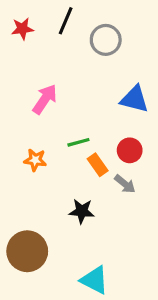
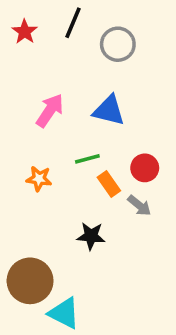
red star: (22, 29) -> (25, 32), turned -30
blue triangle: (134, 99) -> (109, 111), moved
cyan triangle: (94, 280) -> (64, 313), moved

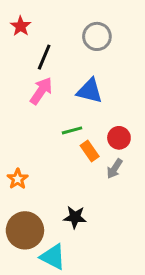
black line: (73, 23) -> (44, 57), moved
orange star: (39, 179) -> (18, 179), moved, turned 30
gray arrow: (139, 206) -> (115, 169), turned 84
black star: (91, 236) -> (75, 217), moved

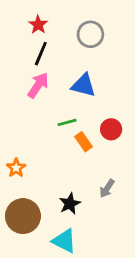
red star: (21, 26) -> (38, 25), moved
gray arrow: (115, 169) -> (107, 189), moved
black star: (75, 217) -> (70, 204), turned -30
cyan triangle: (53, 257) -> (64, 241), moved

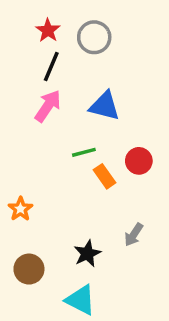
gray circle: (90, 34) -> (94, 37), moved
brown circle: (23, 216) -> (29, 269), size x0.7

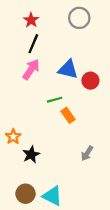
gray circle: (94, 37) -> (79, 18), moved
red circle: (139, 161) -> (90, 81), moved
black star: (87, 254) -> (31, 155), moved
brown circle: (29, 269) -> (25, 194), moved

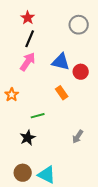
gray circle: (79, 18) -> (79, 25), moved
green line: (55, 100) -> (38, 116), moved
orange rectangle: (68, 115) -> (62, 93), moved
orange star: (13, 137) -> (12, 95), moved

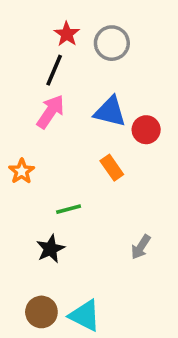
red star: (28, 18) -> (67, 34), moved
gray circle: (79, 25) -> (112, 43), moved

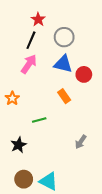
gray circle: (112, 43) -> (64, 37), moved
black star: (50, 249) -> (18, 145), moved

